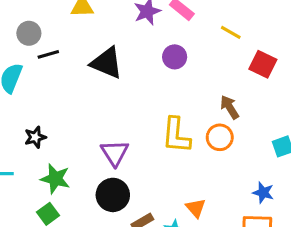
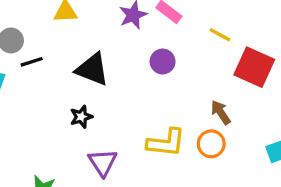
red square: (263, 64) -> (254, 67), size x1.4
yellow L-shape: (176, 135) -> (166, 143), turned -87
black star: (35, 137) -> (81, 117), moved

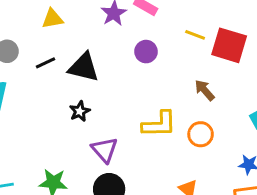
yellow line: (220, 35) -> (195, 35), moved
black line: (32, 62) -> (45, 63), moved
orange circle: (211, 144) -> (201, 134), moved

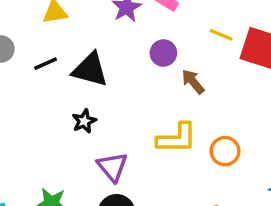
brown arrow: (205, 90) -> (193, 82), moved

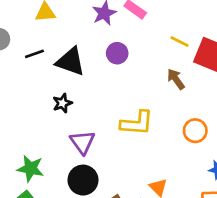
purple circle: (163, 53) -> (117, 53), moved
brown arrow: (193, 82) -> (176, 79), moved
orange circle: (225, 151) -> (195, 131), moved

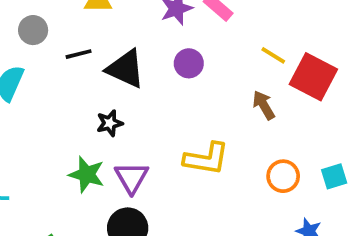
green star: (30, 169) -> (87, 174), moved

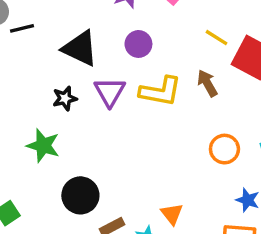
black line: (79, 54) -> (22, 28), moved
yellow L-shape: (206, 159) -> (160, 91), moved
purple triangle: (132, 178) -> (110, 92), moved

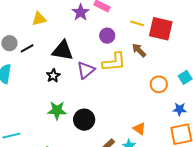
purple circle: (138, 44) -> (107, 36), moved
purple triangle: (110, 92) -> (86, 70), turned 36
black star: (65, 98) -> (53, 76), moved
black circle: (80, 195) -> (84, 120), moved

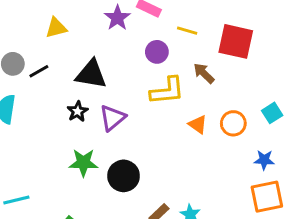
yellow line: (137, 23) -> (187, 31), moved
purple triangle: (86, 70) -> (112, 118), moved
orange triangle: (139, 129) -> (198, 124), moved

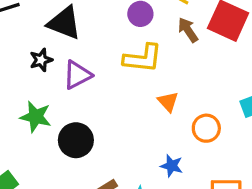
brown arrow: (204, 73) -> (188, 30), moved
orange circle: (233, 123) -> (206, 128), moved
blue star: (264, 160) -> (172, 166), moved

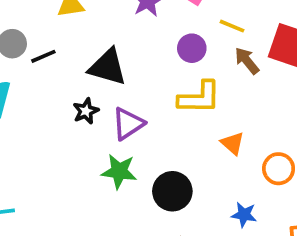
green star: (36, 117) -> (119, 171), moved
black circle: (76, 140) -> (172, 191), moved

